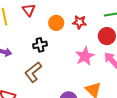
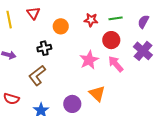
red star: (80, 22) -> (91, 20), moved

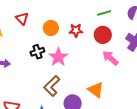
red star: (91, 20) -> (76, 30), moved
pink star: (89, 60) -> (58, 57), moved
brown L-shape: (37, 75) -> (52, 86), moved

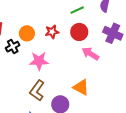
black cross: (37, 52) -> (13, 47), moved
pink star: (58, 57) -> (39, 61), turned -30

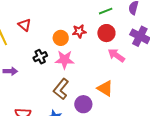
orange circle: (27, 33) -> (61, 38), moved
black cross: (13, 47) -> (40, 57), moved

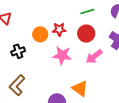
pink arrow: (116, 55) -> (94, 57), turned -78
pink star: (65, 60) -> (62, 55), moved
brown L-shape: (61, 89) -> (17, 85), moved

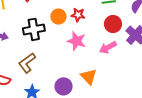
red circle: (86, 34) -> (113, 24), moved
black cross: (18, 51) -> (34, 29), size x1.5

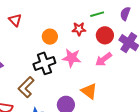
red star: (78, 15) -> (79, 29), moved
black cross: (34, 29) -> (44, 63), moved

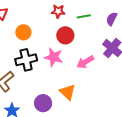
red star: (79, 29) -> (58, 11), moved
red circle: (105, 35) -> (65, 35), moved
orange circle: (50, 37) -> (23, 32), moved

